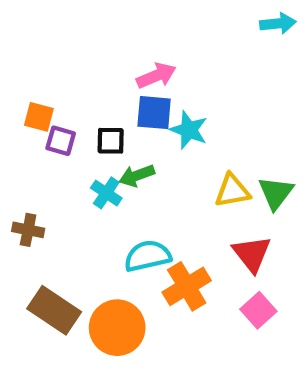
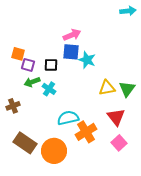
green arrow: (137, 176) -> (32, 82), moved
brown cross: (28, 230) -> (13, 106), turned -32

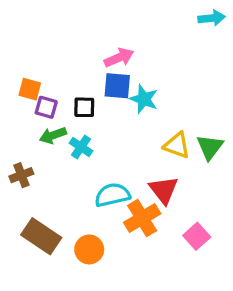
yellow triangle: (107, 88) -> (177, 145), turned 30
red triangle: (116, 117) -> (164, 190), moved
orange circle: (54, 151) -> (89, 249), size x0.7

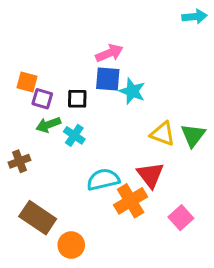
orange circle: (89, 249) -> (71, 245), moved

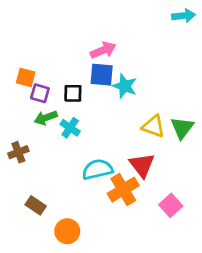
brown rectangle: (38, 218) -> (36, 205), size x0.6

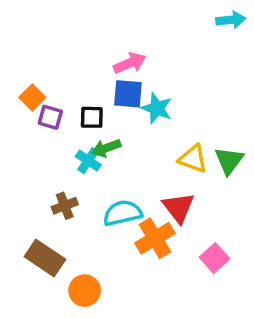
orange square: (26, 77) -> (32, 97), turned 30
green arrow: (46, 118) -> (106, 148), moved
brown cross: (18, 152) -> (65, 206), moved
brown rectangle: (36, 205) -> (45, 258), size x1.5

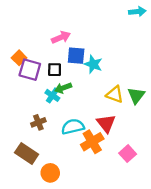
pink arrow: (130, 63) -> (61, 37), moved
purple square: (50, 117) -> (30, 70), size x1.5

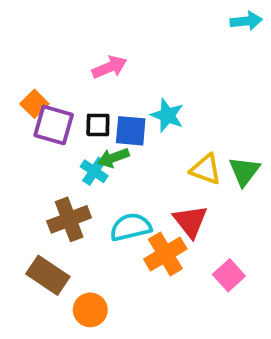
blue square: (76, 56) -> (131, 131), moved
brown cross: (38, 122) -> (69, 219), size x1.5

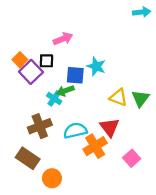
purple square: (54, 125) -> (31, 72), turned 30
black square: (98, 125) -> (46, 61), moved

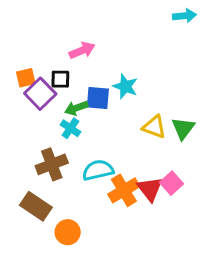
orange square: (20, 60) -> (26, 78), turned 32
green arrow: (65, 91) -> (76, 108), moved
red triangle: (110, 127) -> (150, 189), moved
pink square: (132, 158) -> (172, 183), moved

